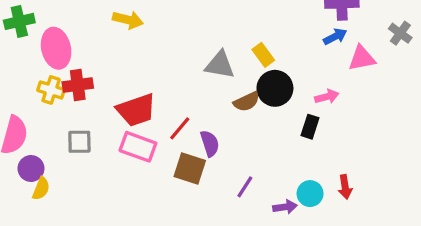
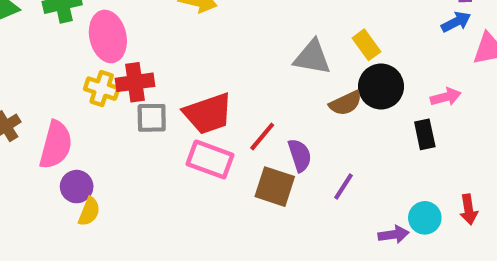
black rectangle: (310, 127) -> (425, 134), turned -30
gray square: (79, 142) -> (152, 118), moved
purple line: (245, 187) -> (343, 187), moved

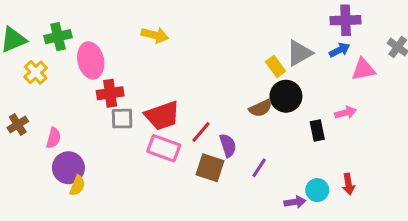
gray triangle: (312, 57) -> (299, 53), moved, turned -40
yellow cross: (102, 89) -> (36, 72), moved, turned 30
pink arrow: (446, 97) -> (346, 113), moved
pink semicircle: (56, 145) -> (54, 138), size x0.6
purple circle: (77, 187) -> (68, 168), size x1.4

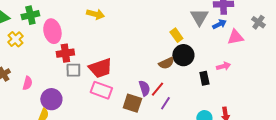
gray triangle: (299, 53) -> (199, 17), moved, turned -30
red line: (201, 132) -> (157, 89), moved
purple circle: (68, 168) -> (51, 99), moved

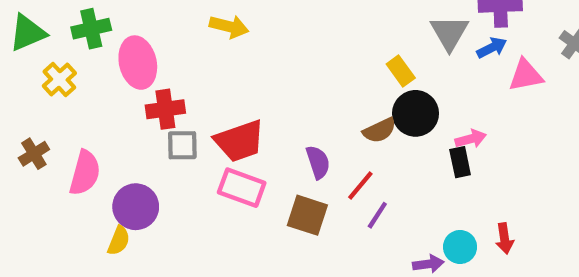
pink arrow: (223, 66) -> (471, 139), moved
pink semicircle: (27, 83) -> (85, 173), size x1.5
purple semicircle: (144, 88) -> (318, 162), moved

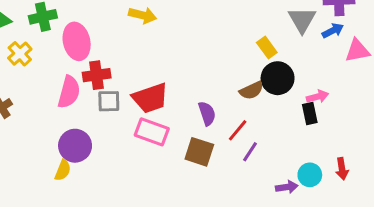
pink semicircle: (85, 173) -> (69, 92), moved

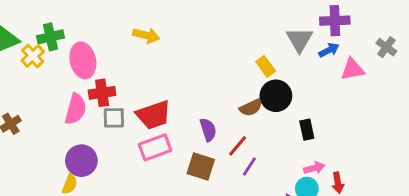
yellow cross: (20, 54) -> (33, 56), moved
pink arrow: (317, 97) -> (314, 168), moved
pink rectangle: (152, 132) -> (155, 147), turned -40

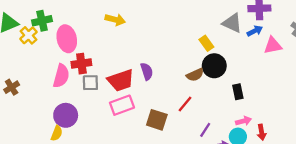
gray triangle: (299, 40) -> (232, 23), turned -35
purple semicircle: (208, 130) -> (147, 71), moved
purple line: (249, 166) -> (205, 130), moved

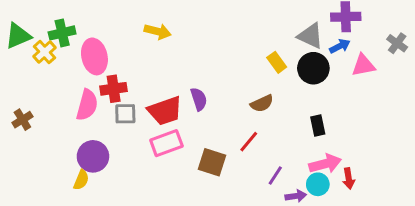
black circle: (214, 66) -> (313, 68), moved
pink arrow: (244, 121) -> (325, 164), size x1.5

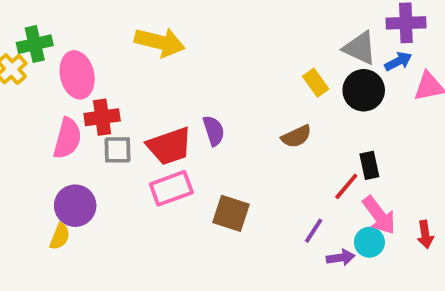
yellow arrow: (158, 31) -> (160, 42), size x1.4
red line: (249, 142) -> (346, 186), moved
pink arrow: (325, 164) -> (379, 215), turned 68
red arrow: (349, 178) -> (425, 235), moved

